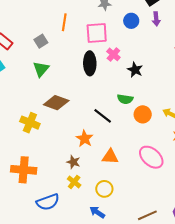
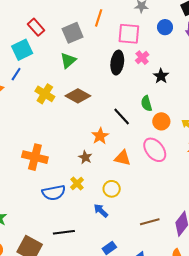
gray square: (41, 41) -> (73, 33), size x1.5
green semicircle: (125, 99) -> (146, 103), turned 56
yellow cross: (30, 123) -> (45, 94), moved
pink ellipse: (151, 157) -> (155, 150), moved
yellow cross: (74, 182) -> (77, 183), moved

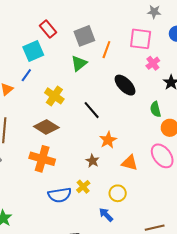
orange line: (99, 18) -> (106, 50), moved
black ellipse: (117, 63) -> (125, 85), moved, turned -55
brown diamond: (78, 96) -> (46, 127), moved
black line: (122, 116) -> (92, 110), moved

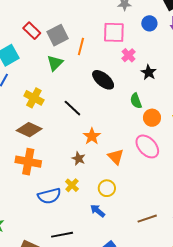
red rectangle: (48, 29) -> (32, 31), moved
orange triangle: (130, 163) -> (116, 157), turned 36

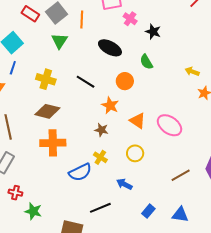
orange circle: (152, 118) -> (125, 81), moved
pink ellipse: (147, 146) -> (169, 125), moved
blue arrow: (98, 211) -> (124, 184), moved

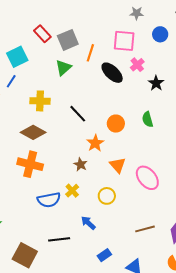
black ellipse: (110, 48) -> (112, 73), moved
green semicircle: (146, 62) -> (148, 119), moved
yellow cross: (46, 79) -> (40, 101), turned -30

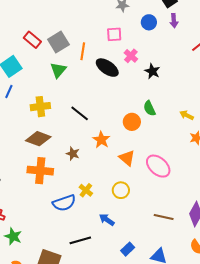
pink square: (124, 41) -> (114, 34), size x0.7
orange circle: (116, 124) -> (132, 122), moved
brown star: (80, 164) -> (73, 154), moved
brown line: (145, 229) -> (164, 217), turned 36

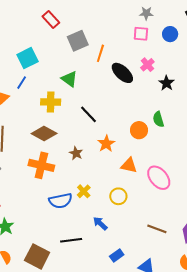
pink square: (114, 34) -> (141, 34), moved
red rectangle: (32, 40) -> (51, 20), moved
green triangle: (58, 70) -> (69, 79), moved, turned -42
orange triangle: (127, 158) -> (129, 165), turned -36

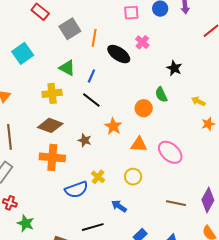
blue line: (22, 83) -> (91, 76), moved
black star: (167, 83) -> (174, 68), moved

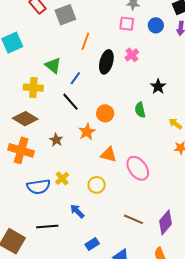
gray square: (70, 29) -> (65, 15), moved
black ellipse: (119, 54) -> (106, 62), turned 60
orange circle: (144, 108) -> (105, 113), moved

